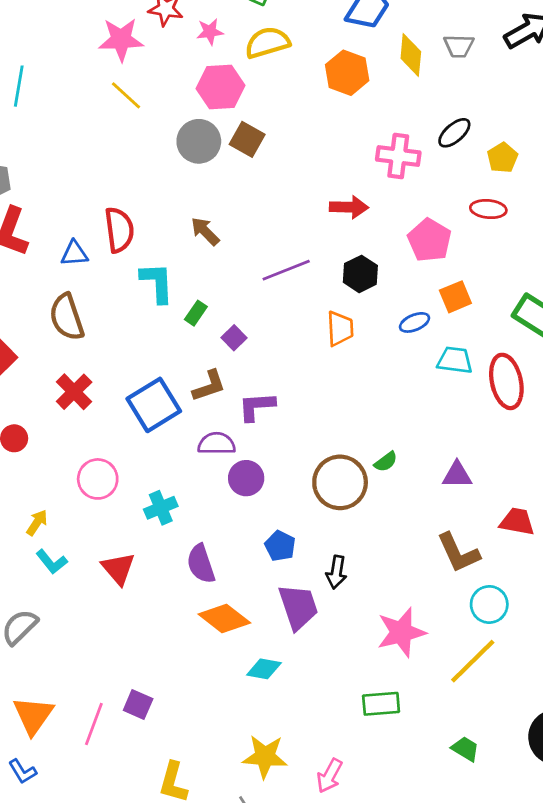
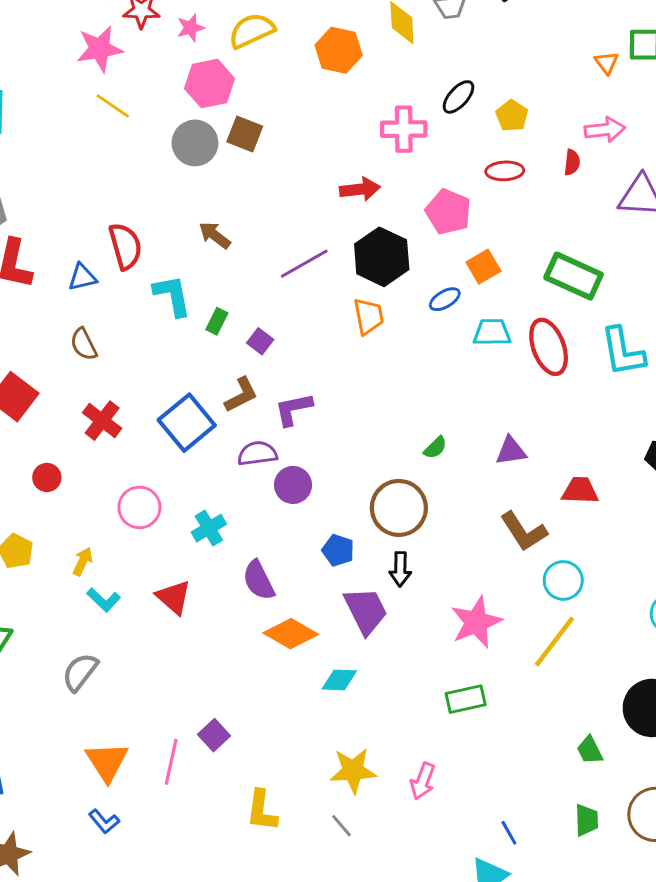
black hexagon: (360, 274) -> (382, 257), size x1.5
brown semicircle: (67, 317) -> (84, 344), size x0.7
brown circle: (340, 482) -> (399, 508), moved
purple square: (138, 704) -> (214, 735), turned 32
green trapezoid: (465, 749) -> (590, 750), moved, turned -140

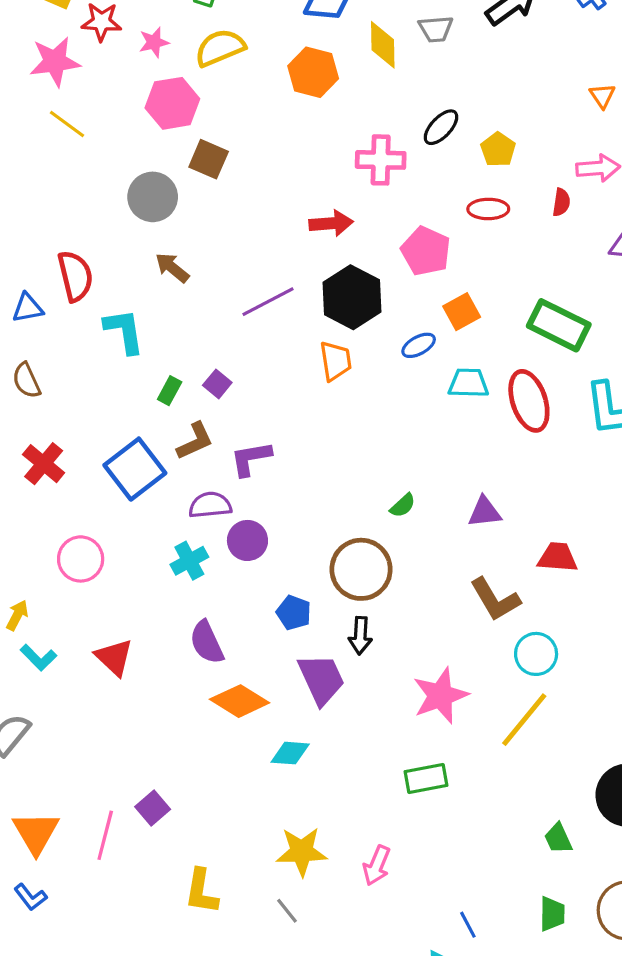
gray circle: (195, 143) -> (153, 197), moved
green rectangle: (217, 321) -> (170, 391), moved
cyan cross: (209, 528) -> (189, 561), moved

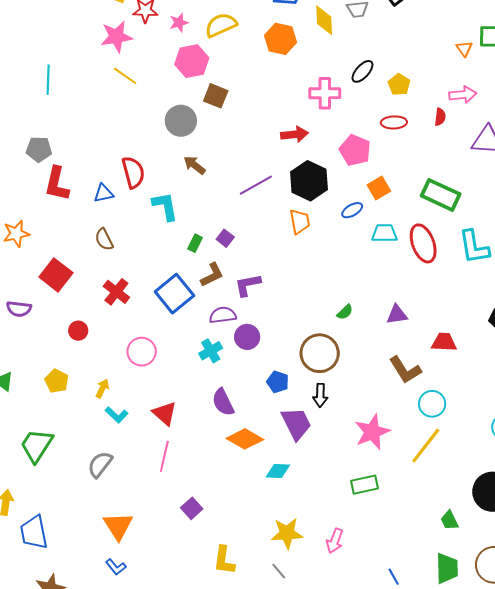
pink line: (105, 835) -> (164, 456), moved
green trapezoid: (552, 914) -> (447, 568), size x1.4

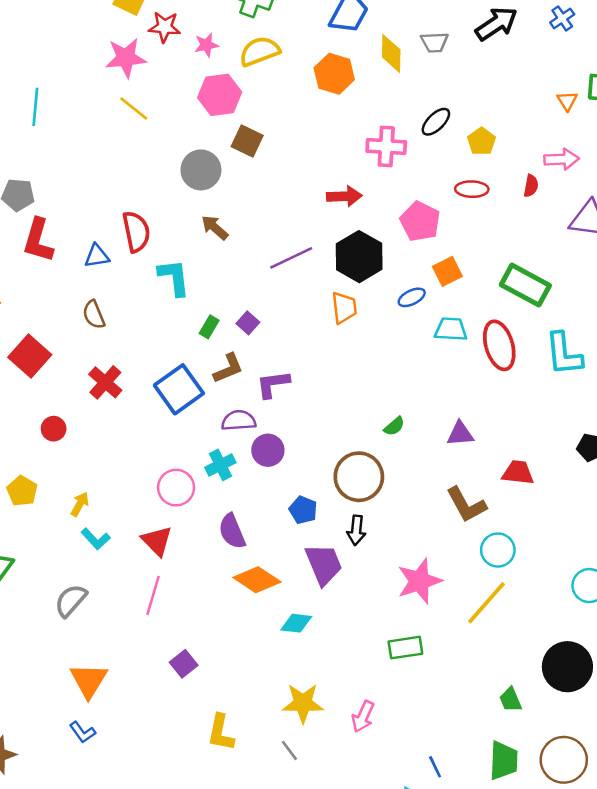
pink circle: (142, 352) -> (176, 488), moved

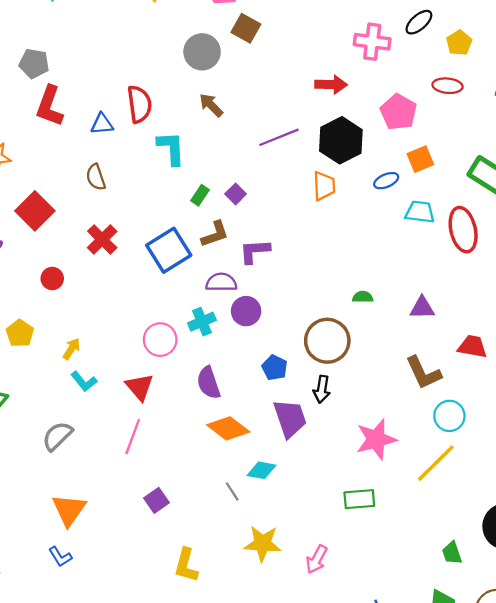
green semicircle: (394, 426) -> (363, 297), turned -144
gray line: (289, 751) -> (232, 491), moved

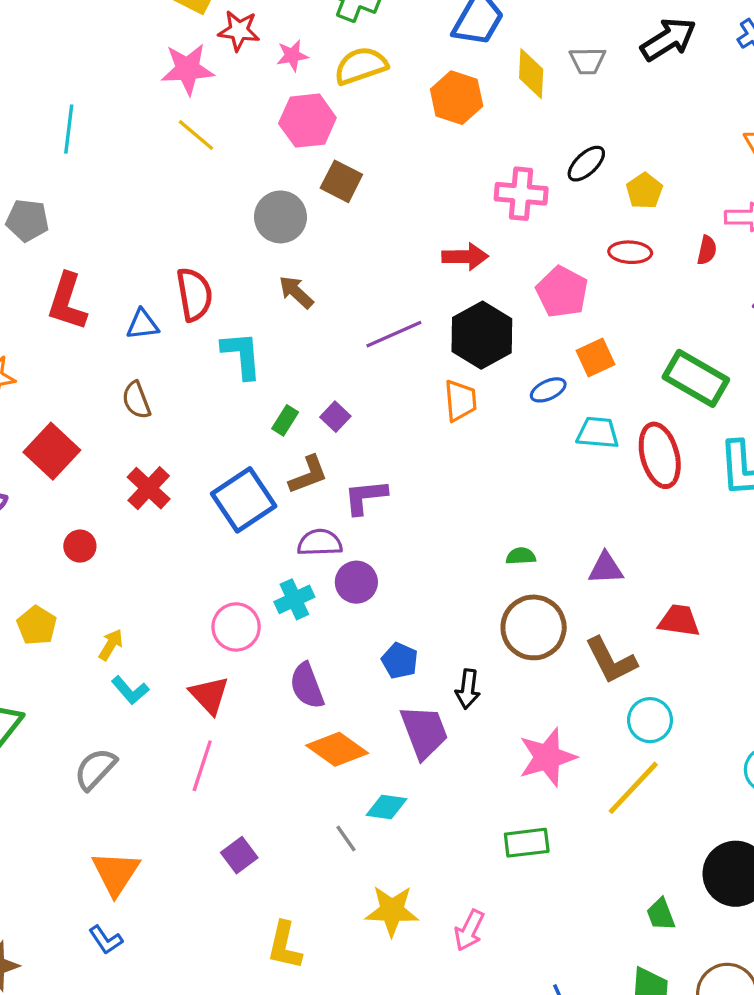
gray pentagon: (34, 64) -> (27, 220), moved
brown circle: (327, 341) -> (534, 627), moved

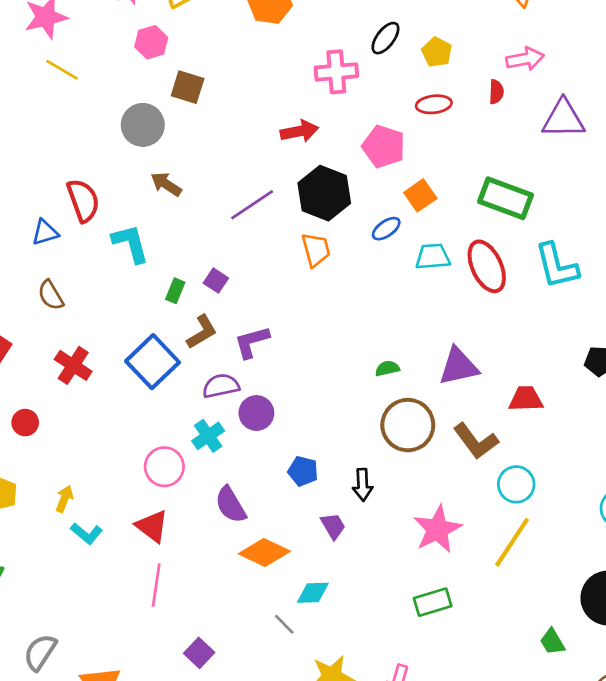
pink hexagon: (307, 121) -> (151, 42), size x0.7
purple triangle: (606, 568) -> (459, 366), size x1.4
purple trapezoid: (424, 732) -> (333, 526), size x0.6
gray semicircle: (95, 769) -> (40, 652), moved

